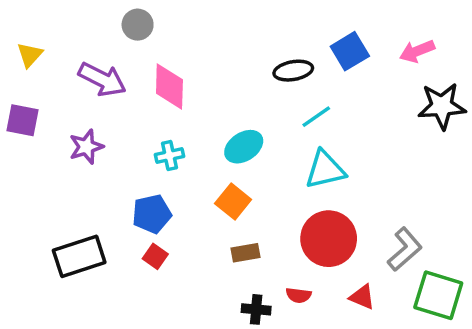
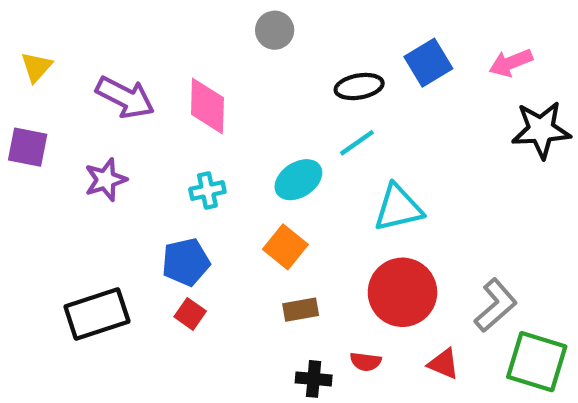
gray circle: (138, 25) -> (275, 30), moved
cyan line: (316, 117) -> (357, 143), moved

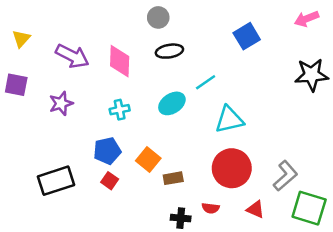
pink arrow: (511, 63) -> (307, 19), moved
black ellipse: (359, 87) -> (169, 51), moved
orange square: (285, 247) -> (148, 160), moved

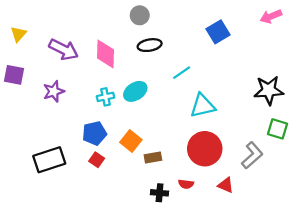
black star: (312, 75) -> (269, 90), moved
cyan ellipse: (172, 103) -> (135, 91), moved
green square: (309, 208) -> (278, 129), moved, size x0.7

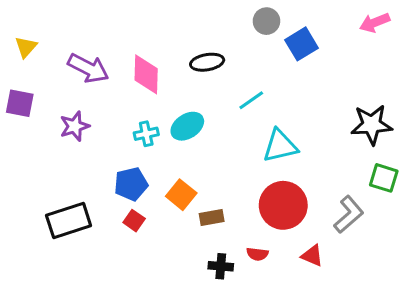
gray circle: (140, 15) -> (266, 21), moved

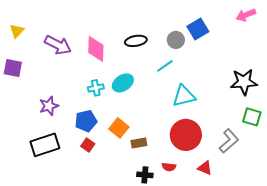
gray circle: (266, 21) -> (176, 40), moved
purple star: (75, 126) -> (49, 106), moved

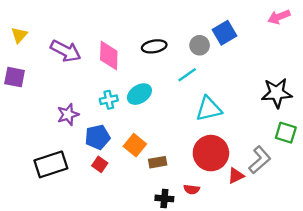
purple star: (49, 106) -> (68, 114), moved
red triangle: (205, 168) -> (236, 176), moved, turned -49

